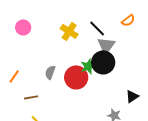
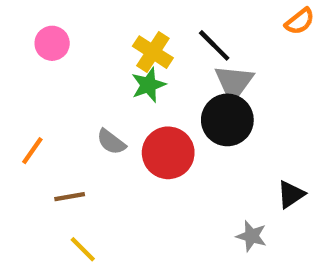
orange semicircle: (128, 20) -> (300, 21), moved
green star: (88, 66) -> (148, 85), moved
gray semicircle: (50, 72) -> (111, 142), turned -72

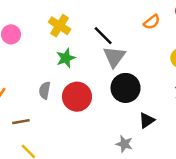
yellow cross: (153, 52) -> (60, 26), moved
black circle: (227, 120) -> (126, 88), moved
gray semicircle: (111, 142) -> (45, 90), turned 63

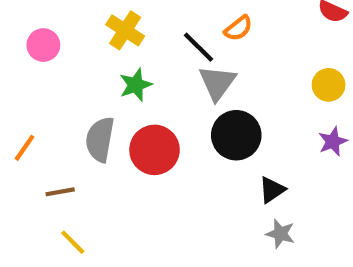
orange semicircle: (152, 22) -> (238, 28), moved
gray semicircle: (45, 90) -> (100, 139), size x1.5
gray star: (124, 144) -> (280, 234), moved

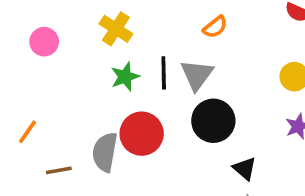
black line: (199, 47) -> (164, 73), moved, turned 44
gray semicircle: (100, 139) -> (105, 152), moved
black triangle: (272, 190) -> (245, 169), turned -45

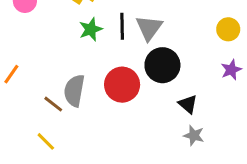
red circle: (142, 134) -> (122, 85), moved
brown line: (59, 170) -> (53, 104), moved, turned 48

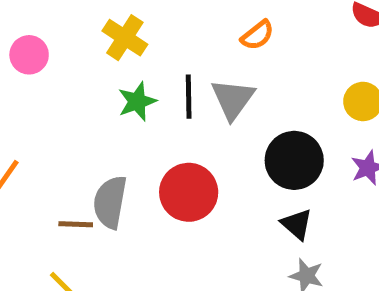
black circle: (162, 65) -> (294, 160), moved
brown line: (53, 104) -> (76, 224), turned -36

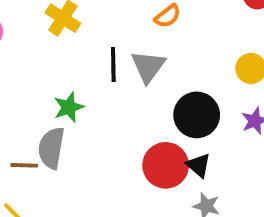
green star: (137, 101) -> (69, 107), moved
red circle: (189, 192) -> (166, 165), moved

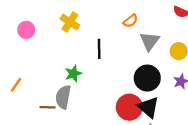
gray triangle: (148, 67) -> (149, 41), moved
black triangle: (199, 165) -> (148, 107), size x1.5

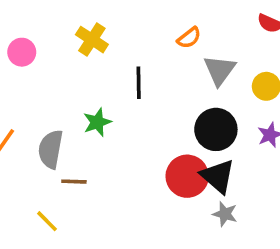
gray semicircle: (63, 97) -> (51, 149), moved
brown line: (48, 107) -> (74, 182), moved

